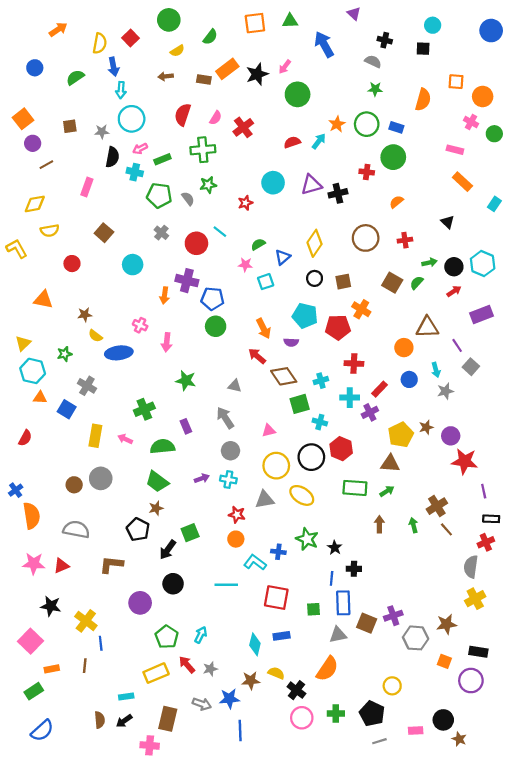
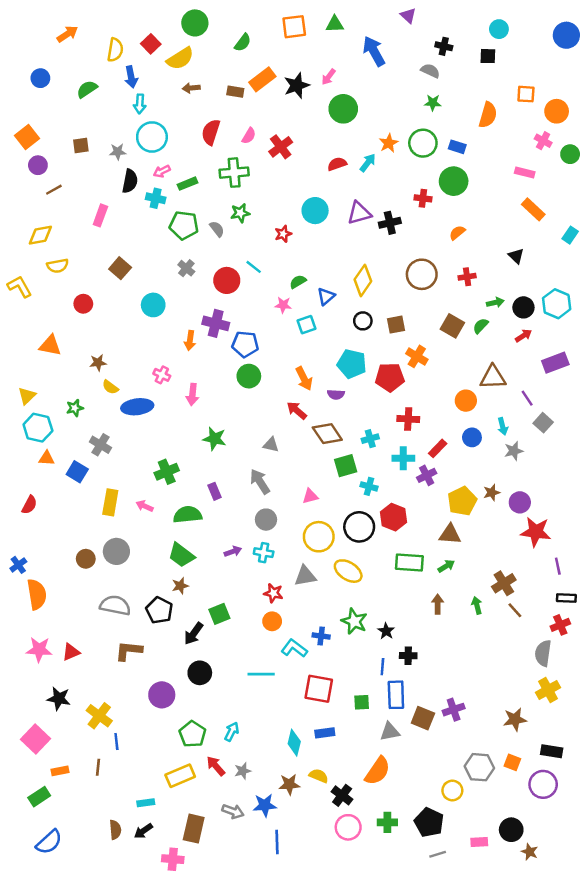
yellow semicircle: (177, 51) -> (180, 59), moved, size x1.6
gray semicircle: (76, 529) -> (115, 605), moved
gray hexagon: (416, 638) -> (479, 767), moved

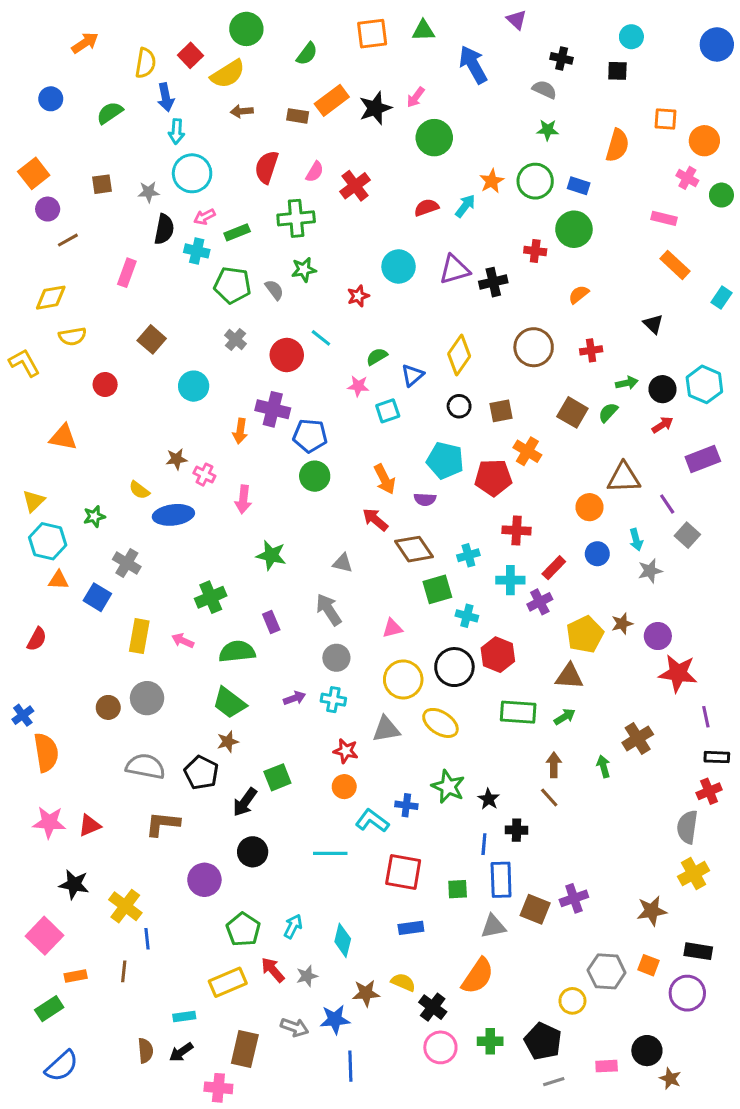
brown star: (98, 363) -> (177, 459), moved
brown line: (515, 610) -> (549, 797), moved
cyan diamond: (294, 743) -> (343, 940), moved

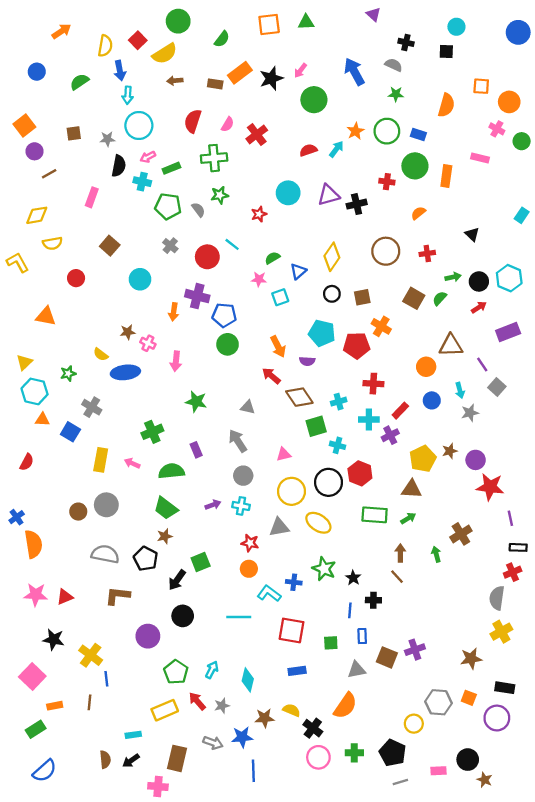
blue arrow: (473, 65) -> (354, 72), moved
orange rectangle: (675, 265) -> (446, 176), moved, turned 55
blue rectangle: (501, 880) -> (362, 636), size x0.6

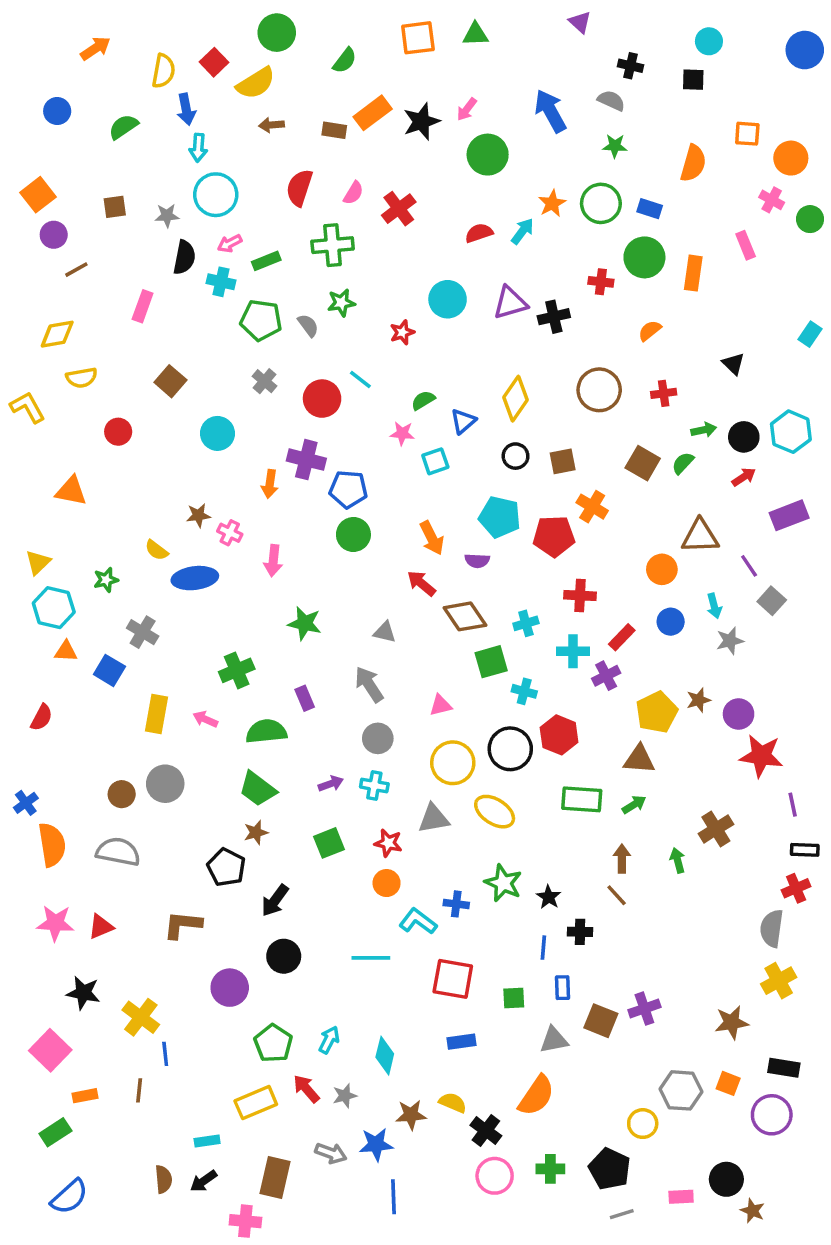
pink rectangle: (480, 158) -> (746, 245), turned 54
gray semicircle: (105, 554) -> (118, 852), moved
green square: (201, 562) -> (329, 843), moved

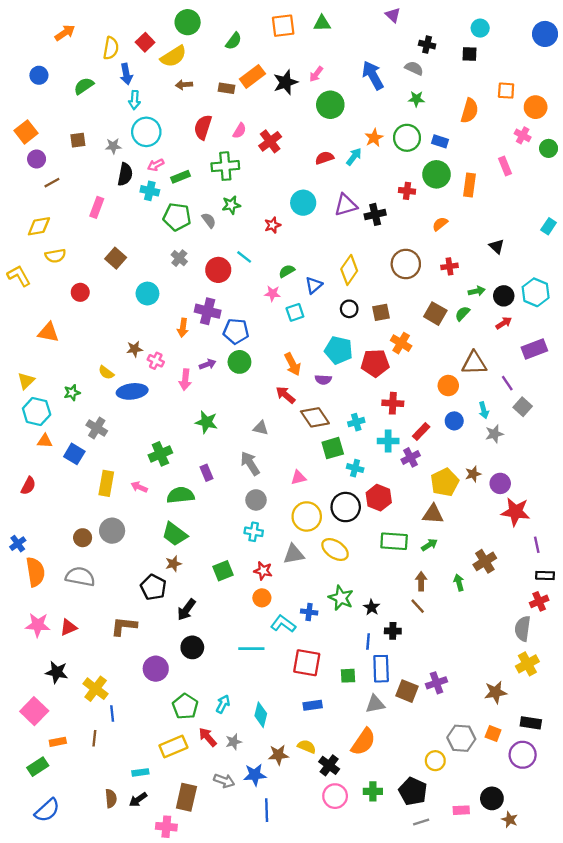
purple arrow: (331, 784) -> (208, 364), moved
blue rectangle: (563, 988) -> (381, 669), size x1.6

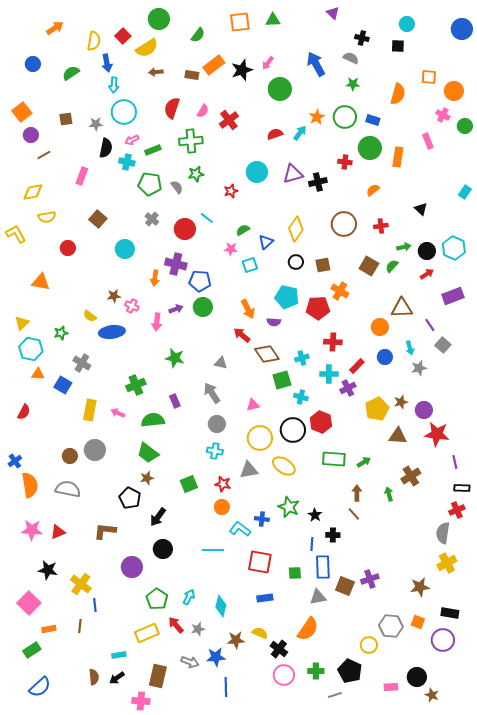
brown triangle: (433, 514) -> (398, 436), moved
gray line: (421, 822) -> (335, 695), moved

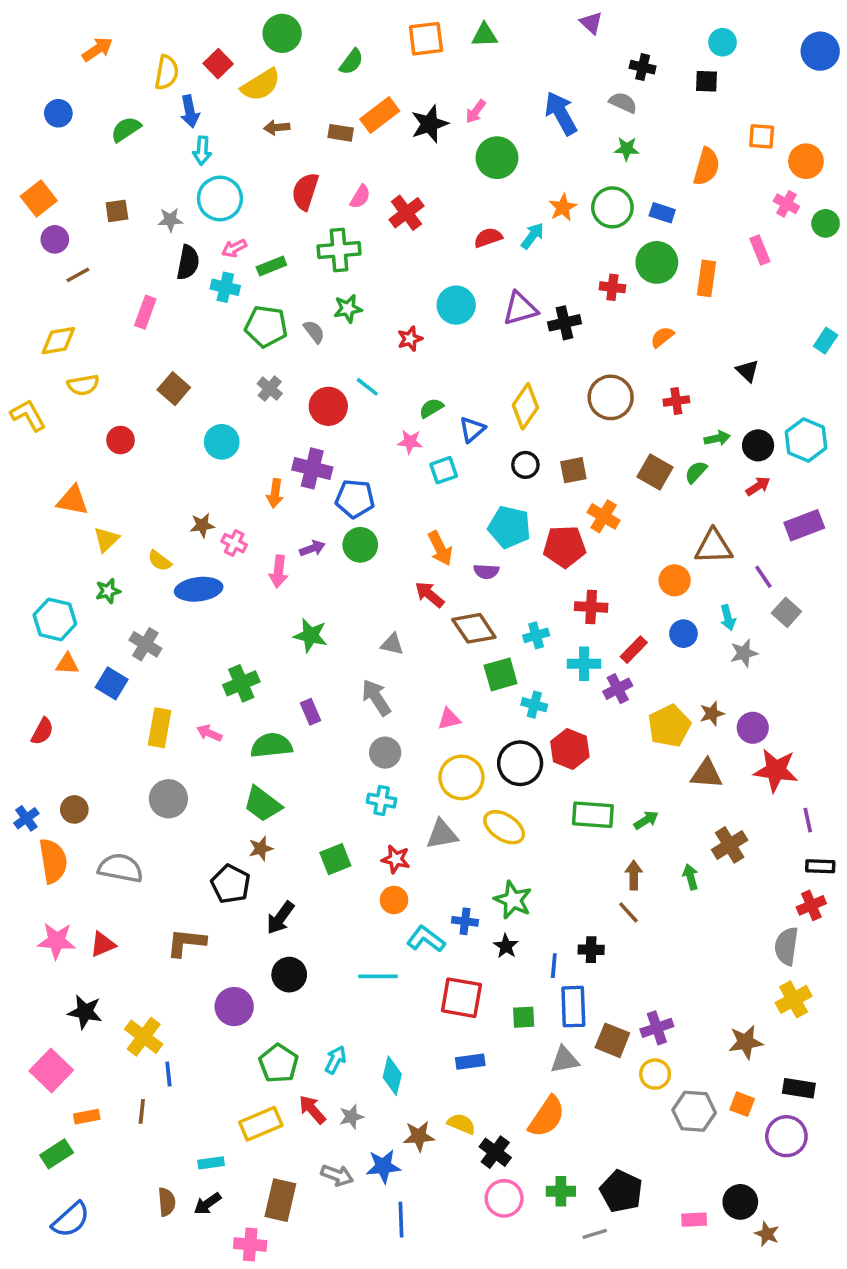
yellow triangle: (22, 323) -> (106, 539), moved
brown circle: (70, 456) -> (74, 809), moved
black star: (315, 515) -> (506, 946), moved
yellow circle: (369, 645) -> (655, 1074), moved

